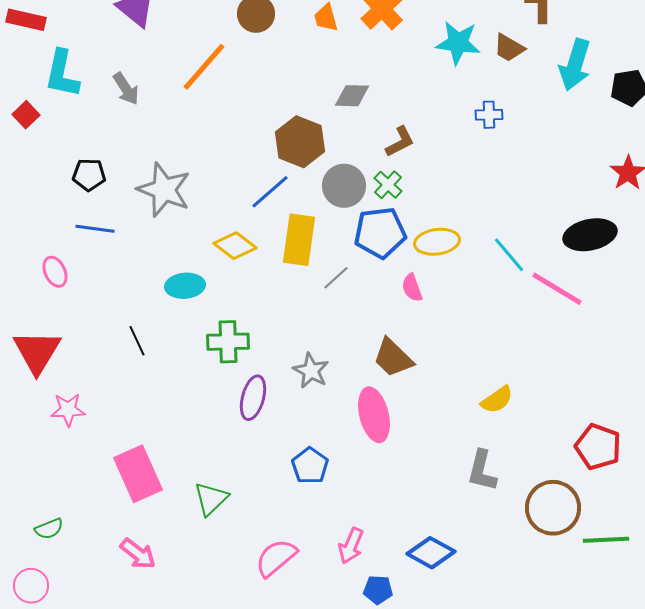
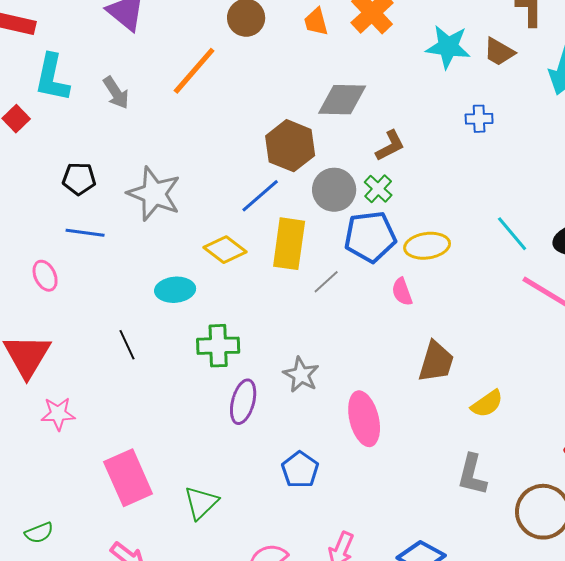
gray diamond: (352, 96) -> (342, 100), size x1.4
cyan line: (509, 255) -> (512, 234), moved
brown trapezoid: (393, 358) -> (436, 362), moved, turned -117

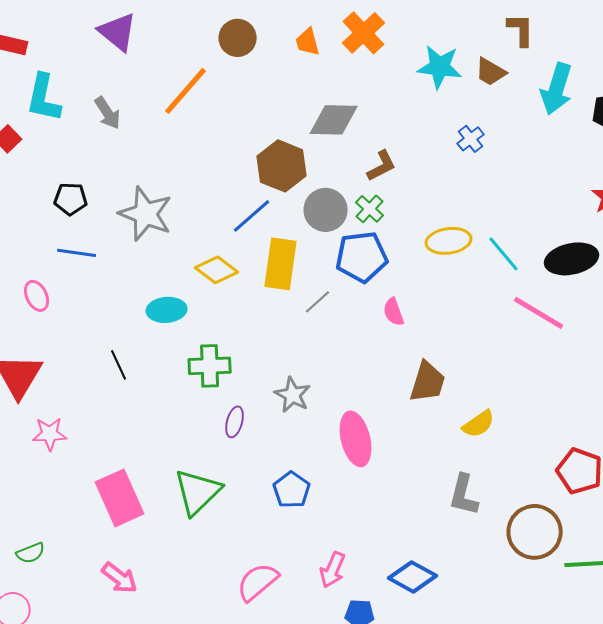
blue cross: (479, 119) -> (471, 139), turned -36
yellow ellipse: (427, 246) -> (449, 241), moved
purple ellipse: (243, 402) -> (235, 422), size x0.7
green triangle: (201, 503) -> (198, 492), moved, size x1.4

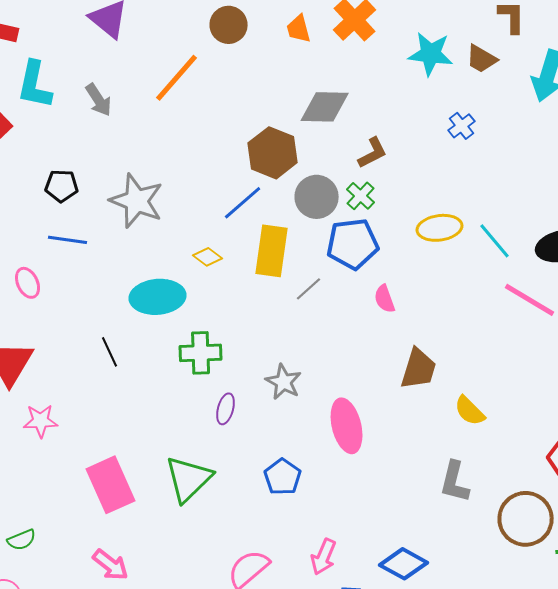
yellow diamond: (217, 270) -> (208, 257), size x0.7
cyan ellipse: (167, 310) -> (158, 297), size x1.4
yellow semicircle: (479, 424) -> (470, 411), turned 80

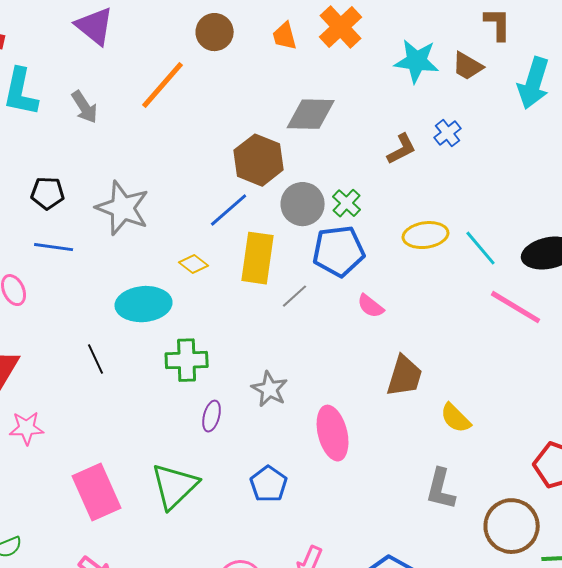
brown L-shape: (373, 153) -> (402, 149), moved
pink semicircle: (385, 299) -> (371, 306), turned -32

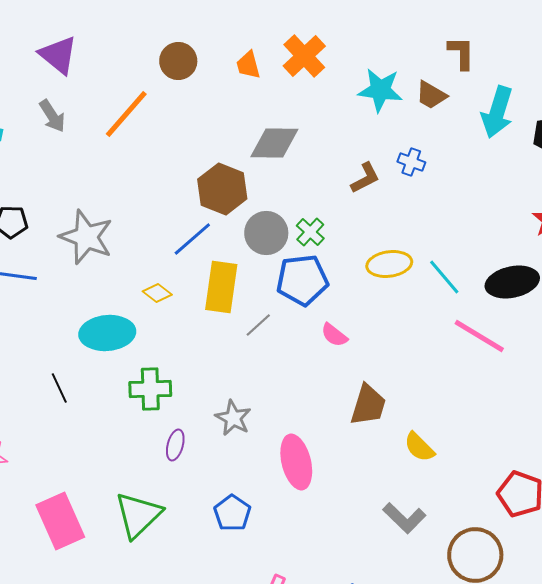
gray arrow: (85, 107) -> (52, 116), moved
blue cross: (448, 133) -> (411, 162), turned -32
gray L-shape: (441, 489) -> (404, 518), turned -60

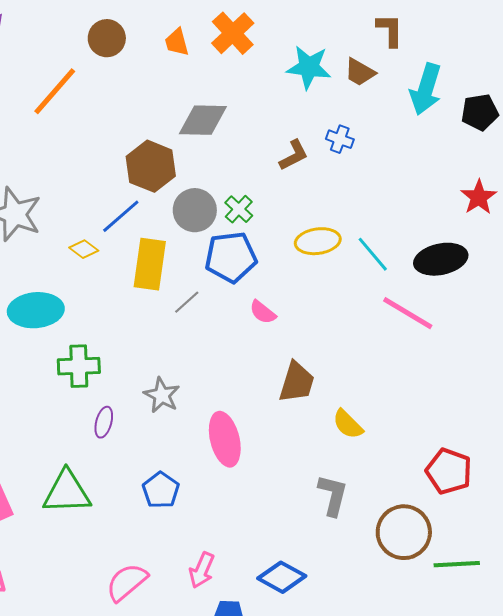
yellow diamond: (157, 293) -> (84, 249), moved
green triangle: (138, 515) -> (67, 492), turned 42
gray L-shape: (404, 518) -> (333, 495), turned -120

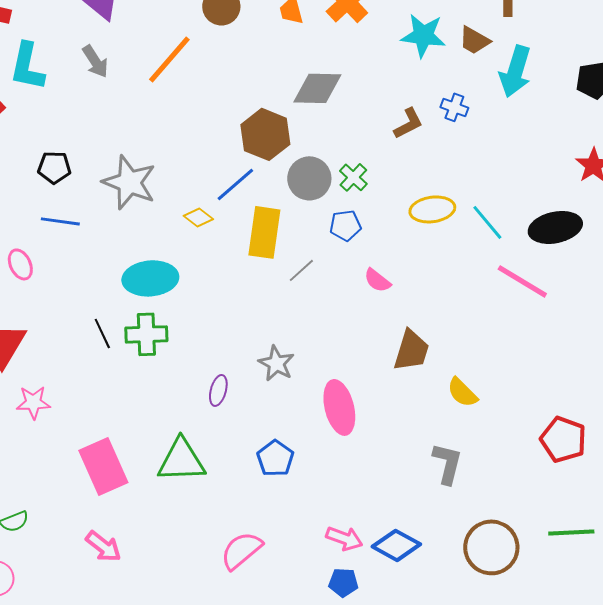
cyan arrow: (426, 89) -> (515, 71), moved
blue pentagon: (231, 257) -> (345, 225), size x0.6
green cross: (79, 366) -> (146, 334), moved
brown circle: (404, 532) -> (491, 547), moved
pink arrow: (202, 570) -> (344, 538), moved, turned -93

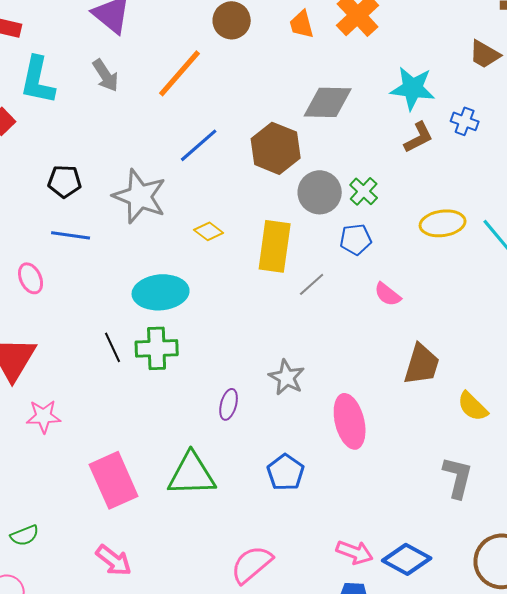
cyan star: (423, 35) -> (413, 88), moved
blue line: (235, 184) -> (199, 145), moved

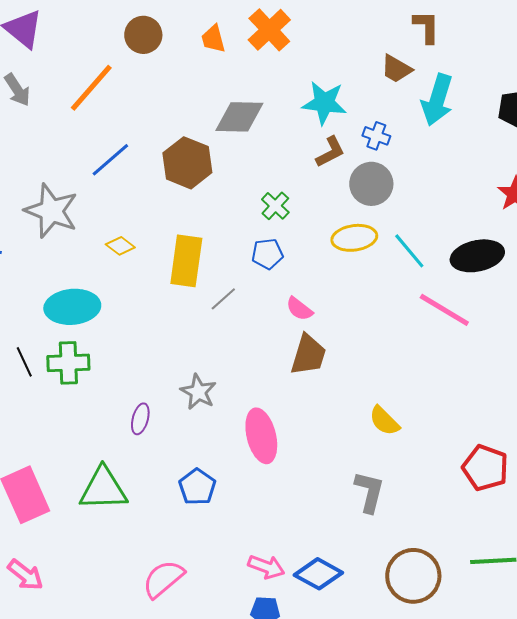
gray circle: (320, 192) -> (371, 184), moved
brown trapezoid: (422, 364) -> (308, 355), moved

